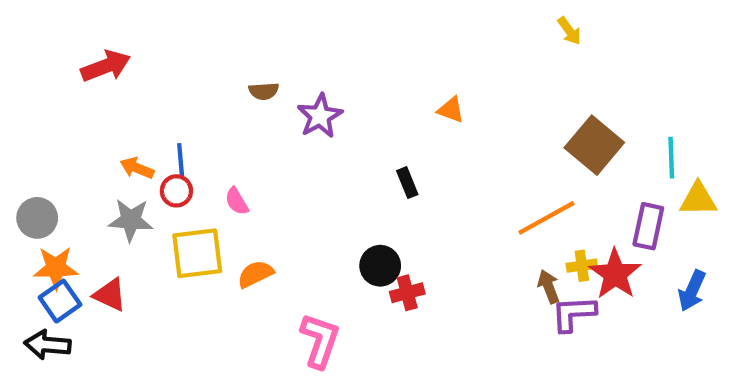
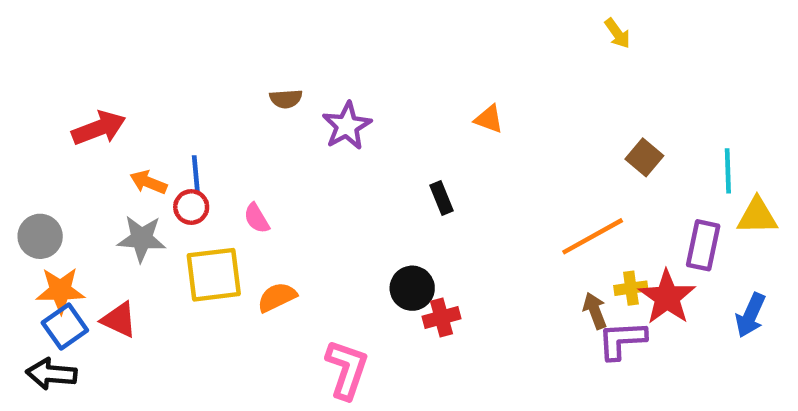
red arrow: (106, 66) -> (99, 128), moved
brown square: (594, 145) -> (644, 157), size x0.6

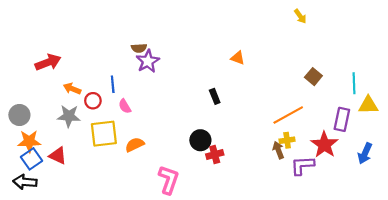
purple star: (347, 126) -> (148, 61), moved
blue line: (196, 173) -> (113, 84), moved
yellow cross: (631, 288) -> (287, 140), moved
brown arrow: (595, 311) -> (278, 150), moved

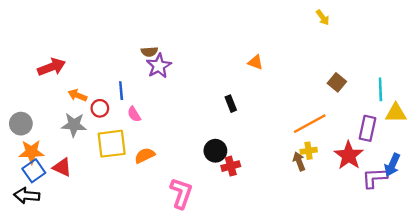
purple L-shape: (302, 165) -> (375, 178), moved

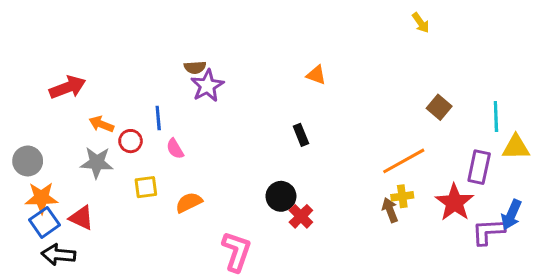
orange triangle: (255, 62) -> (316, 75), moved
yellow square: (112, 144) -> (146, 187), size x0.6
red cross: (231, 166) -> (301, 216), turned -30
black arrow: (27, 196) -> (58, 255), moved

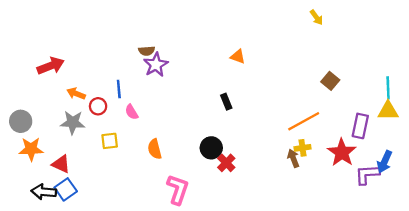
cyan line: (496, 116) -> (388, 88), moved
orange semicircle: (189, 202) -> (155, 149), moved, turned -78
blue square: (45, 222) -> (66, 189), moved

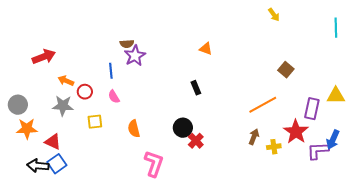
cyan line: (388, 88) -> (336, 28), moved
blue line: (119, 89) -> (111, 71), moved
yellow cross: (303, 148) -> (274, 147), moved
brown arrow: (293, 158) -> (254, 137), turned 42

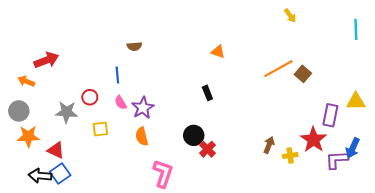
purple star: (135, 56) -> (143, 108), moved
orange arrow: (66, 81) -> (26, 81), moved
orange line: (263, 105) -> (278, 69), moved

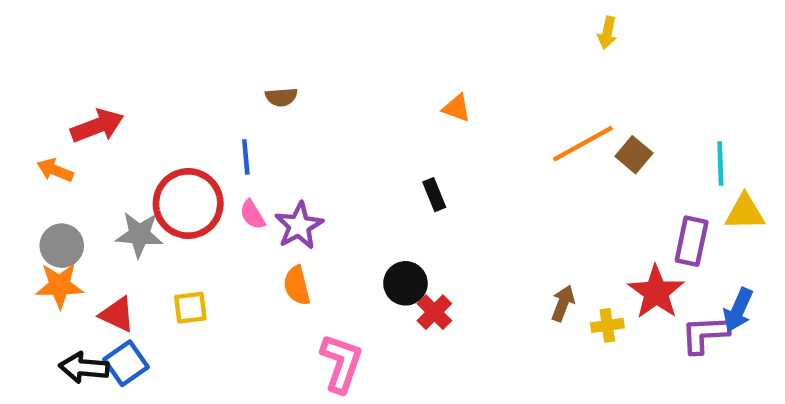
yellow arrow: (290, 16) -> (607, 33), turned 48
cyan line: (356, 29) -> (720, 164), moved
red circle: (90, 97) -> (188, 203), size x2.0
gray circle: (19, 111) -> (62, 246), moved
yellow square: (100, 129) -> (190, 308), moved

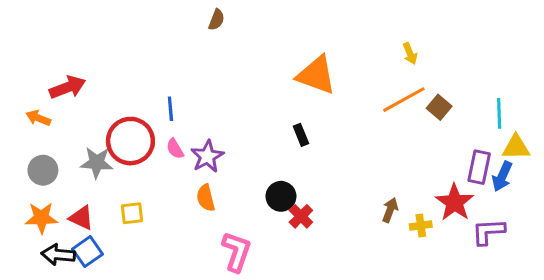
yellow arrow: (607, 33) -> (410, 53), moved, turned -35
brown semicircle: (281, 97) -> (216, 20), moved, turned -65
orange triangle: (456, 108) -> (316, 75), size x2.0
orange star: (60, 286) -> (41, 218), moved
blue arrow: (738, 310) -> (502, 176), moved

